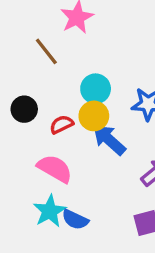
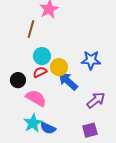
brown line: (46, 51) -> (31, 29), turned 54
cyan circle: (96, 89) -> (42, 56), moved
black circle: (24, 109) -> (18, 80), moved

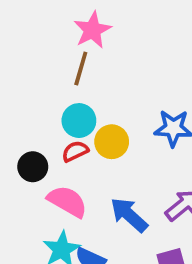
brown line: (31, 29) -> (81, 69), moved
blue arrow: (68, 81) -> (129, 215), moved

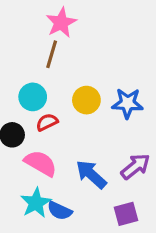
cyan circle: (79, 121) -> (33, 97), moved
yellow circle: (112, 142) -> (86, 100), moved

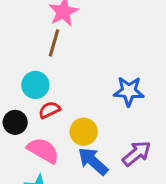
yellow circle: (86, 100) -> (84, 132), moved

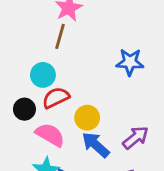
blue star: (129, 91) -> (130, 62), moved
red semicircle: (49, 110) -> (56, 98), size x1.4

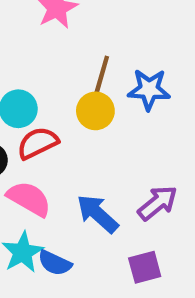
brown line: (60, 36) -> (102, 74), moved
yellow circle: (87, 118) -> (95, 111), moved

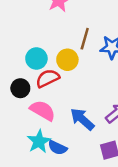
yellow circle: (95, 111) -> (67, 60), moved

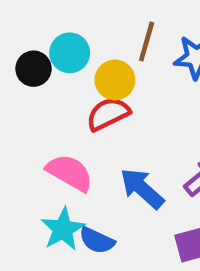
cyan circle: (36, 58) -> (70, 53), moved
red semicircle: (48, 78) -> (108, 114), moved
black circle: (20, 88) -> (34, 69), moved

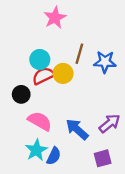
black circle: (34, 69) -> (21, 94), moved
red semicircle: (108, 114) -> (43, 76), moved
blue semicircle: (97, 240) -> (54, 156), turned -90

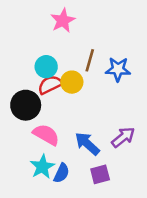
black circle: (21, 94) -> (26, 105), size x1.5
purple square: (103, 158) -> (100, 174), moved

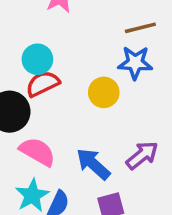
brown line: (90, 60) -> (140, 28), moved, turned 60
yellow circle: (72, 82) -> (104, 92), moved

